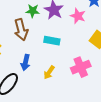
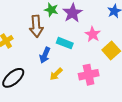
pink star: (78, 16) -> (93, 34), moved
blue arrow: (25, 62) -> (45, 55), moved

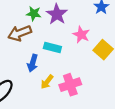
brown arrow: (36, 26) -> (20, 33), turned 80
pink cross: (89, 75) -> (70, 85), moved

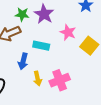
yellow arrow: (47, 82) -> (38, 78), turned -48

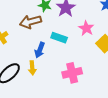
yellow arrow: (38, 78) -> (32, 68), moved

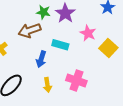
yellow arrow: (32, 68) -> (47, 85), moved
pink cross: (72, 73) -> (76, 81), turned 36

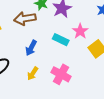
cyan rectangle: (60, 45) -> (61, 40), moved
yellow arrow: (47, 85) -> (33, 74), turned 32

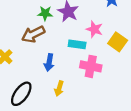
pink cross: (61, 74) -> (91, 66), moved

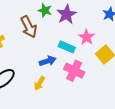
brown arrow: (33, 34) -> (29, 27), turned -105
blue arrow: (49, 62) -> (48, 61), moved, turned -133

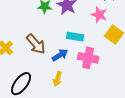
brown arrow: (29, 27) -> (36, 44), moved
pink star: (87, 37) -> (99, 15), moved

